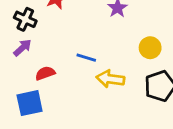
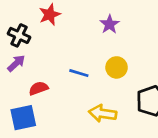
yellow circle: (150, 48) -> (117, 67), moved
yellow arrow: (110, 79) -> (103, 113), moved

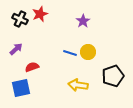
black cross: (19, 35) -> (20, 19), moved
blue line: (79, 73) -> (70, 53), moved

